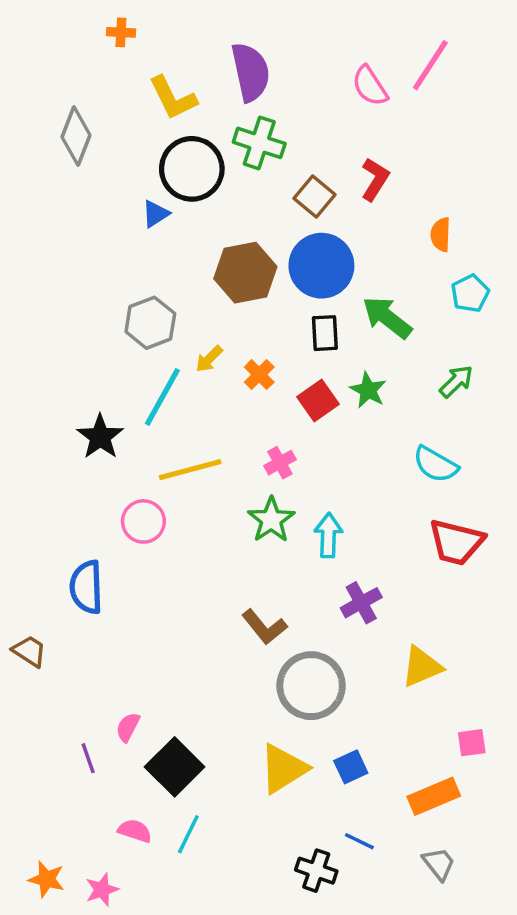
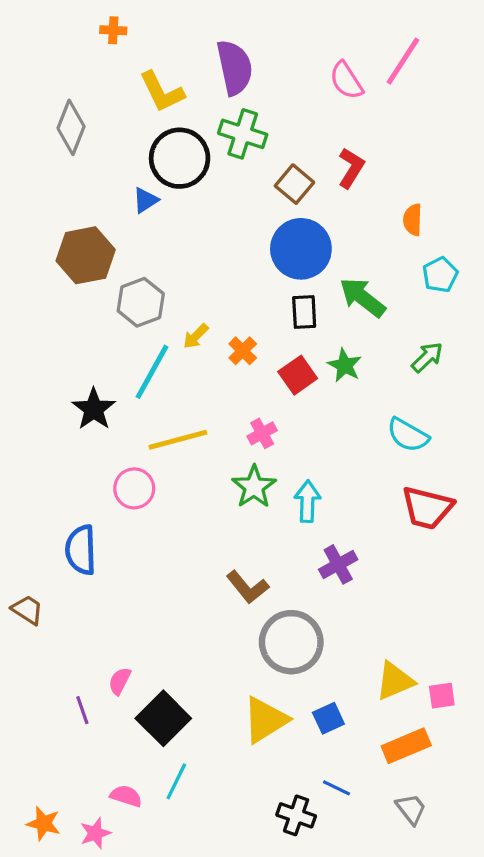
brown hexagon: (245, 273) -> (86, 255), moved
yellow triangle: (422, 667) -> (395, 681), moved
pink semicircle: (135, 831) -> (126, 796), moved

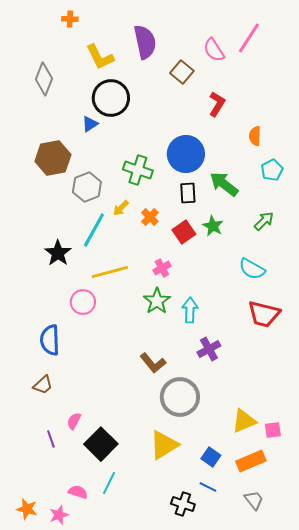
green cross: (243, 134) -> (138, 170), moved
brown square: (294, 184) -> (182, 72), moved
brown trapezoid: (27, 610) -> (43, 385), moved, turned 105
blue square: (328, 718) -> (211, 457), moved, turned -30

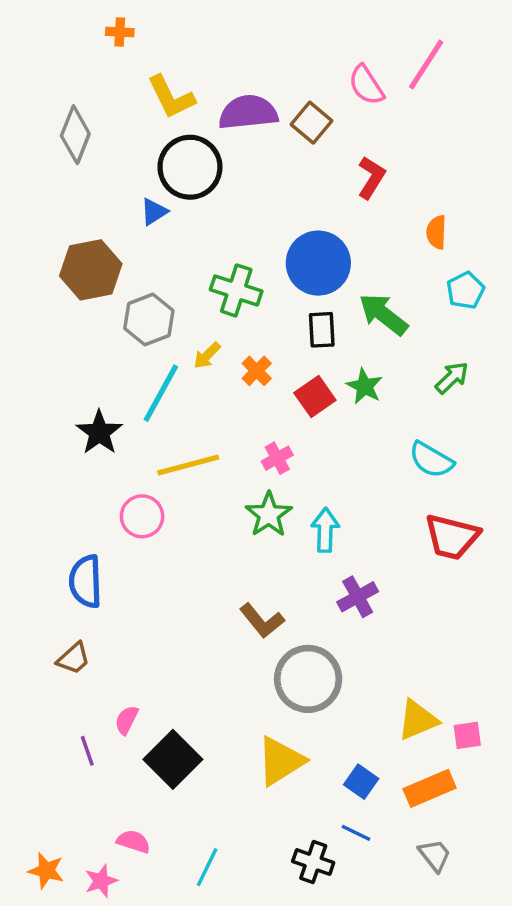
purple semicircle: (145, 42) -> (248, 112), moved, turned -84
cyan line: (109, 483) -> (207, 867), moved

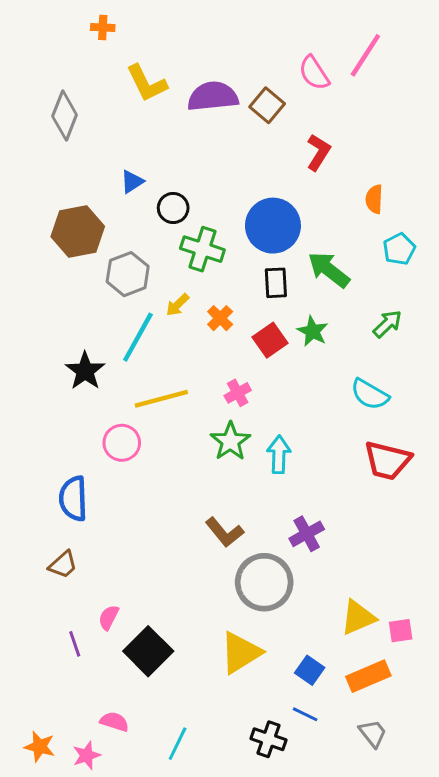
black circle: (190, 167) -> (173, 208), moved, size x0.6
purple cross: (358, 597) -> (307, 534), moved

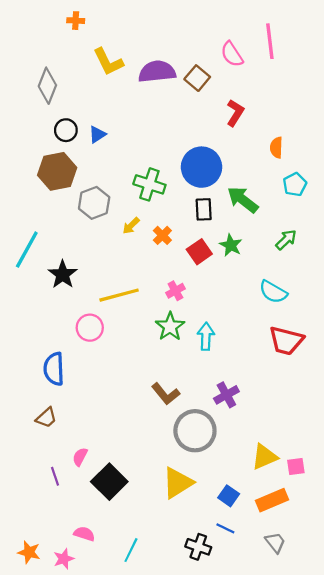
pink line: (365, 55) -> (270, 41), turned -40
black circle: (173, 208) -> (66, 130), moved
cyan line: (138, 337) -> (27, 250), moved

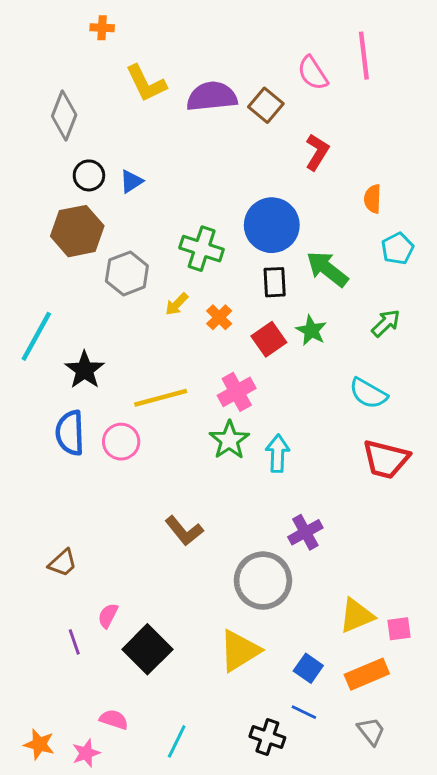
pink cross: (175, 291) -> (237, 392), size x1.4
blue semicircle: (54, 369) -> (70, 433), moved
brown L-shape: (166, 394) -> (184, 531), moved

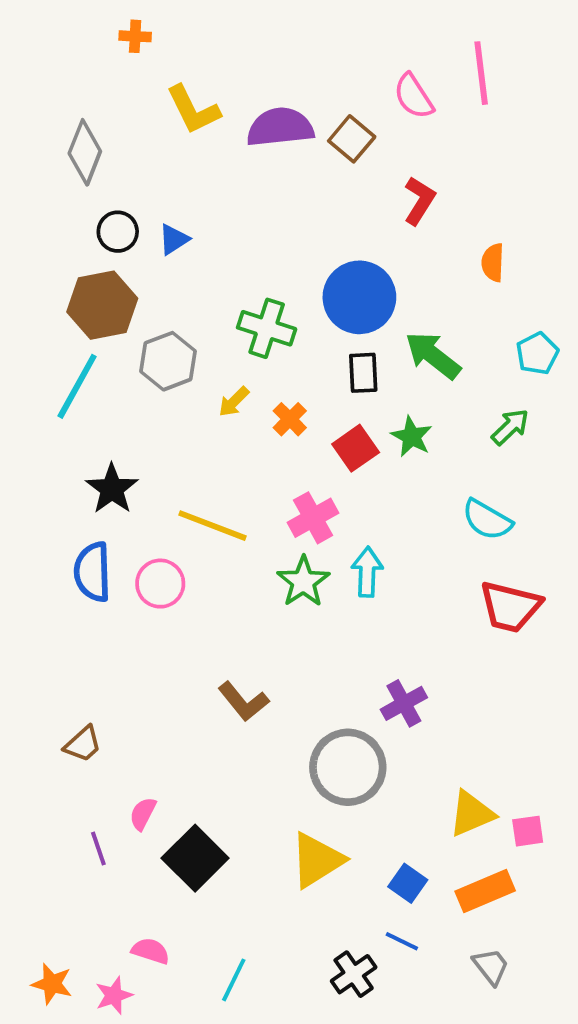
cyan pentagon: (398, 249) -> (537, 353), moved
cyan line: (36, 336) -> (77, 386), moved
yellow line: (161, 398) -> (212, 526), turned 36
cyan arrow: (278, 453) -> (367, 572), moved
black cross: (267, 737) -> (354, 974), turned 36

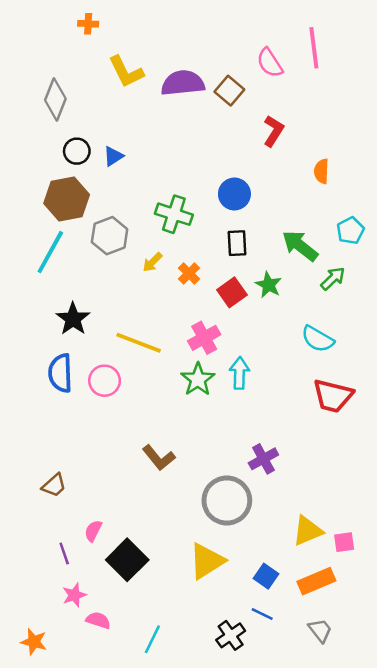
blue circle: (359, 297) -> (234, 194), size x0.7
green arrow: (433, 355) -> (300, 246), moved
pink star: (114, 995) -> (74, 595), moved

